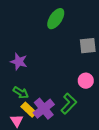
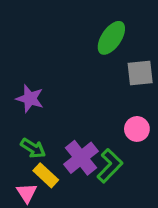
green ellipse: (56, 19) -> (111, 38), moved
purple cross: (44, 109) -> (81, 158), moved

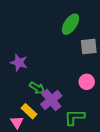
green arrow: (33, 148) -> (37, 88), moved
green L-shape: (110, 166) -> (75, 117), moved, turned -135

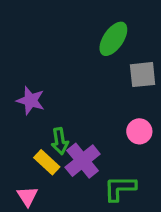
green arrow: (37, 88) -> (60, 141), turned 49
yellow rectangle: (29, 111) -> (47, 162), moved

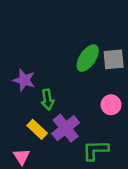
green ellipse: (113, 39) -> (88, 58), moved
green arrow: (60, 141) -> (47, 100), moved

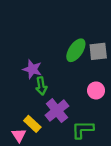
purple star: (24, 80) -> (32, 69), moved
yellow rectangle: (37, 129) -> (32, 124), moved

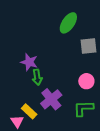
green ellipse: (76, 50) -> (68, 23), moved
green L-shape: (83, 130) -> (83, 108), moved

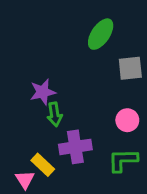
purple star: (29, 62) -> (43, 92), turned -30
purple cross: (51, 99) -> (75, 147), turned 30

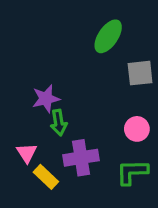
pink triangle: (25, 180) -> (27, 153), moved

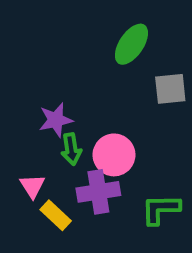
pink circle: (137, 129) -> (114, 155), moved, size x1.4

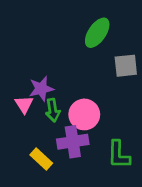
pink triangle: (32, 186) -> (24, 104), moved
green L-shape: (161, 209) -> (119, 155), turned -88

